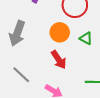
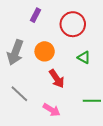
orange circle: (60, 32) -> (45, 51), moved

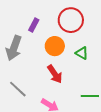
purple rectangle: (35, 15) -> (34, 25), moved
orange circle: (45, 51) -> (55, 46), moved

